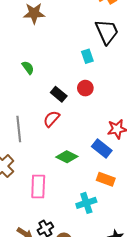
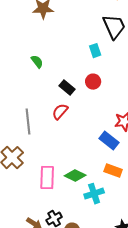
green diamond: (67, 157) -> (75, 176), moved

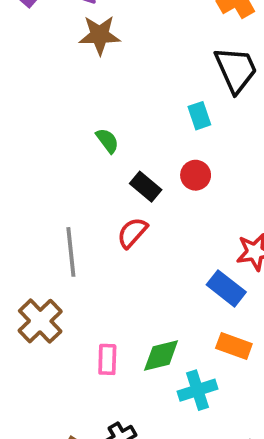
green semicircle: (37, 62) -> (107, 141), moved
green diamond: (75, 176) -> (161, 356), turned -40
pink rectangle: (47, 178) -> (107, 359), size x0.7

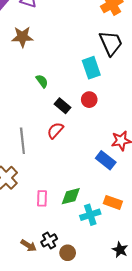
brown star: (100, 35) -> (22, 37), moved
cyan rectangle: (199, 116) -> (91, 68), size x1.5
orange rectangle: (234, 346) -> (113, 202), moved

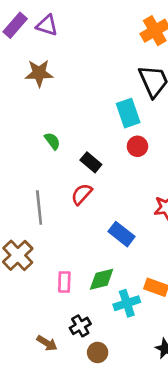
green semicircle: (42, 81) -> (52, 141), moved
red circle: (89, 100) -> (137, 146), moved
blue rectangle: (106, 160) -> (122, 234), moved
black cross: (49, 240) -> (80, 326), moved

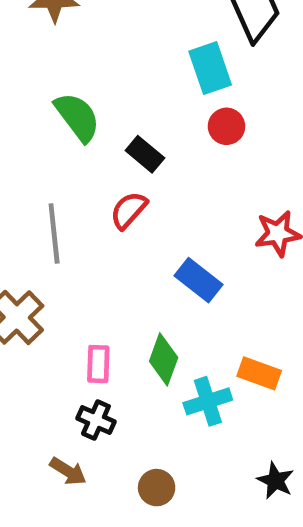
green semicircle: (52, 141) -> (77, 117), size x1.6
green diamond: (102, 279) -> (164, 359), turned -56
black cross: (80, 326) -> (96, 420), moved, turned -36

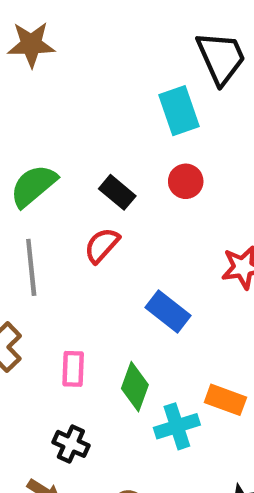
green semicircle: (77, 117) -> (33, 186), moved, turned -93
red circle: (227, 126) -> (186, 181), moved
pink rectangle: (98, 364) -> (73, 369), moved

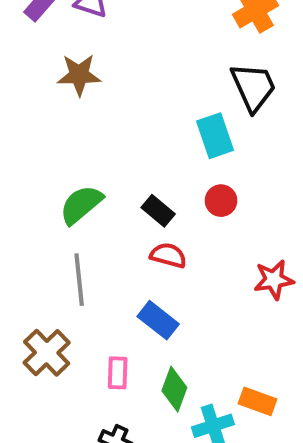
red semicircle: (102, 245) -> (168, 255), moved, turned 63
blue rectangle: (168, 311) -> (158, 320), moved

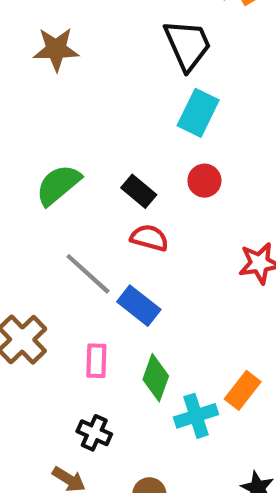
black trapezoid: (253, 87) -> (188, 45), moved
cyan rectangle: (215, 136) -> (198, 113), turned 45
gray line: (79, 280) -> (88, 274), moved, turned -42
orange rectangle: (258, 401) -> (243, 390), turned -72

